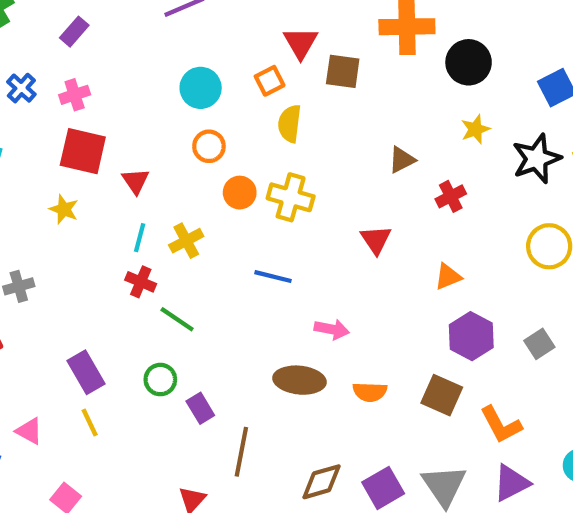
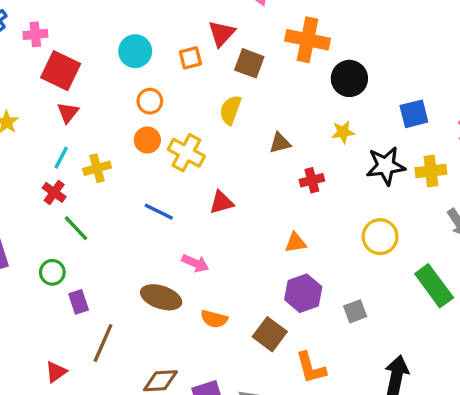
yellow semicircle: (290, 124) -> (230, 110), moved
orange circle: (209, 146) -> (150, 101), moved
red square: (83, 151) -> (61, 71), moved
red triangle: (376, 240) -> (222, 202), moved, turned 36

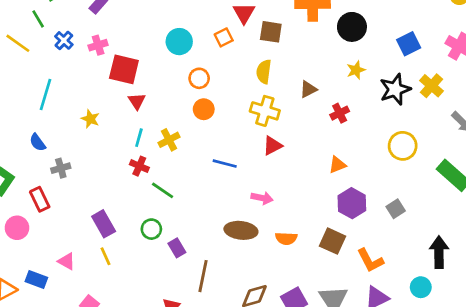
yellow cross: (186, 153) -> (265, 111), moved
yellow cross: (431, 171) -> (432, 86), turned -30

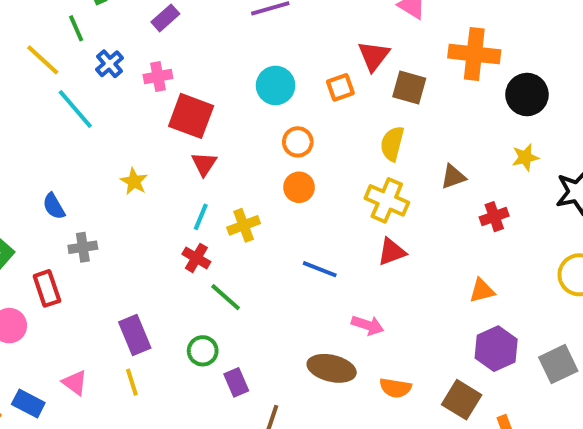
cyan line: (45, 94) -> (75, 109), moved, turned -64
gray square: (396, 209) -> (558, 364), size x1.4

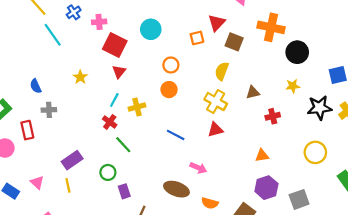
cyan circle: (276, 85) -> (151, 29), moved
purple rectangle: (135, 335) -> (72, 160), turned 72

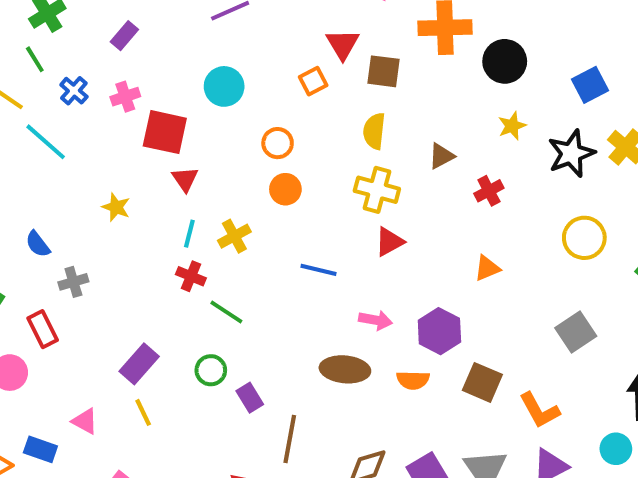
purple hexagon: (266, 188) -> (439, 331), moved

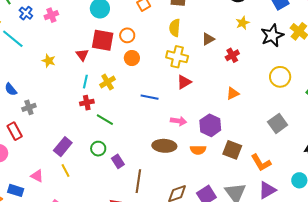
red square: (165, 132) -> (103, 40), moved
yellow star: (116, 207) -> (49, 61), moved
red cross: (191, 276) -> (87, 103), turned -32

